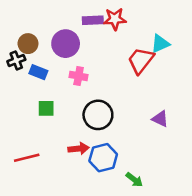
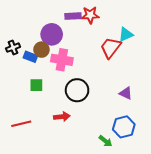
brown circle: (28, 44) -> (41, 50), moved
pink cross: (79, 76) -> (62, 60), size x1.5
blue hexagon: (103, 158) -> (124, 127), moved

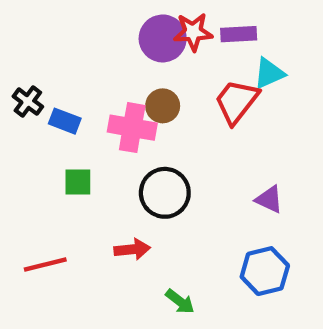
purple rectangle: (73, 16) -> (239, 34), moved
purple circle: (52, 34) -> (163, 38), moved
black cross: (13, 48) -> (28, 102), turned -32
brown circle: (41, 50) -> (163, 106), moved
green arrow: (105, 141) -> (180, 302), moved

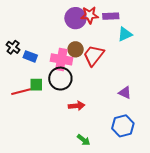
red trapezoid: (237, 102) -> (94, 55), moved
black circle: (165, 193) -> (60, 79), moved
red arrow: (132, 249) -> (77, 106), moved
red line: (45, 265) -> (21, 92), moved

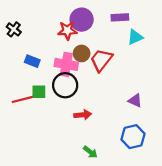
red star: (90, 15) -> (67, 31), moved
black cross: (13, 47) -> (14, 29), moved

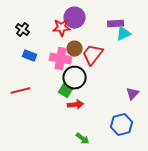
purple rectangle: (120, 17) -> (116, 24), moved
black cross: (14, 29) -> (23, 30), moved
black circle: (65, 85) -> (75, 78), moved
green square: (39, 92) -> (66, 91), moved, turned 32
purple triangle: (135, 101) -> (133, 94), moved, turned 48

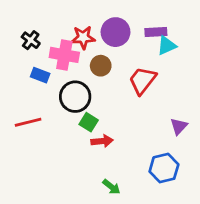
purple circle: (75, 18) -> (116, 32), moved
red trapezoid: (93, 55) -> (142, 81), moved
pink cross: (61, 59) -> (64, 55), moved
black circle: (75, 78) -> (75, 97), moved

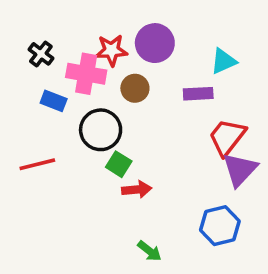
purple rectangle: (156, 32) -> (198, 94), moved
red trapezoid: (142, 81) -> (227, 137), moved
purple triangle: (179, 126) -> (240, 170), size x1.5

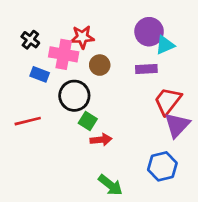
purple circle: (155, 43) -> (149, 32), moved
green arrow: (149, 251) -> (110, 185), size x1.4

